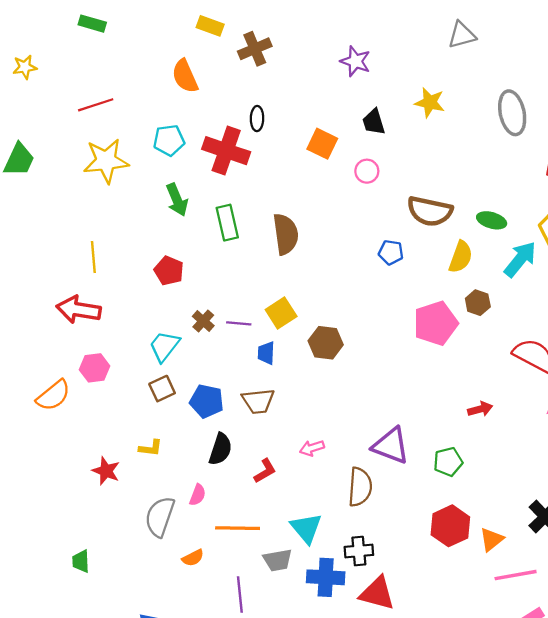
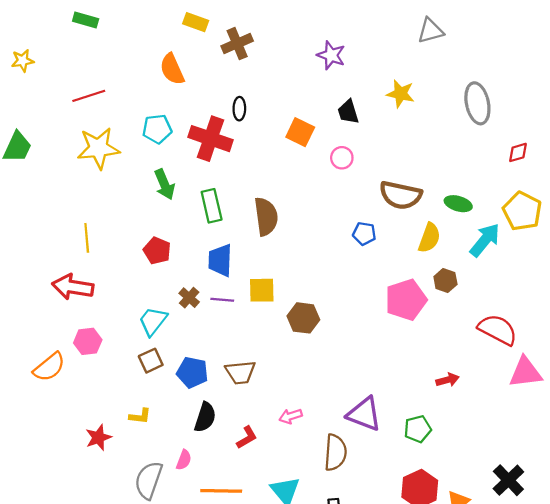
yellow square: (281, 313) -> (262, 290), turned 32
blue trapezoid: (266, 353) -> (220, 260), moved, size x1.5
red star: (106, 471) -> (98, 437), turned 30

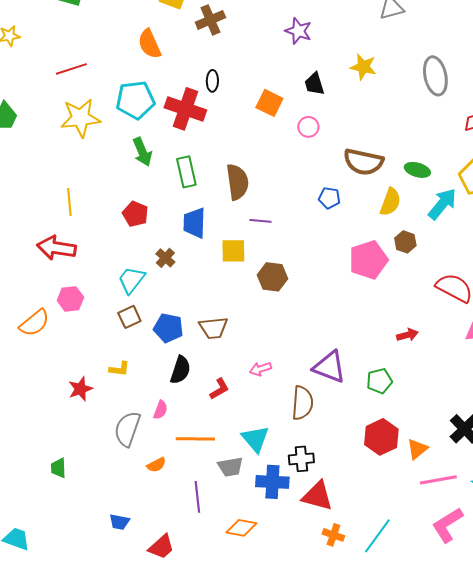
cyan pentagon: (157, 129) -> (135, 100), size x1.4
purple line: (222, 300) -> (260, 221), moved

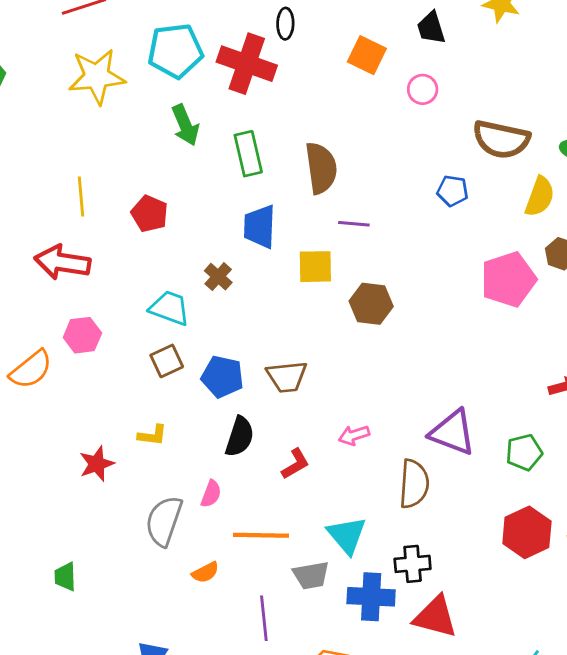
red pentagon: (135, 214) -> (150, 214), moved
cyan trapezoid: (131, 280) -> (170, 308), turned 72

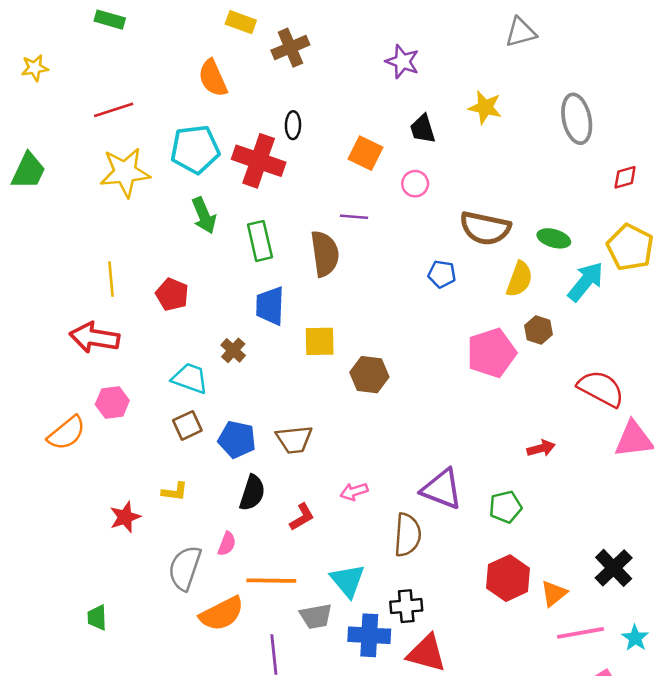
purple line: (354, 224) -> (354, 217), moved
orange semicircle: (205, 572) -> (222, 614), size x1.8

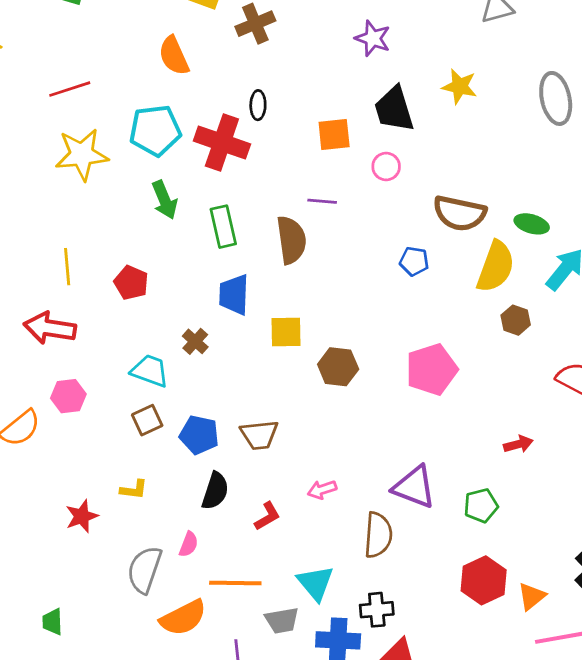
black trapezoid: (423, 129) -> (394, 109), size x1.5
orange square: (365, 153) -> (334, 134), turned -32
yellow semicircle: (519, 279) -> (496, 267), size x1.4
pink pentagon: (491, 353) -> (432, 369), moved

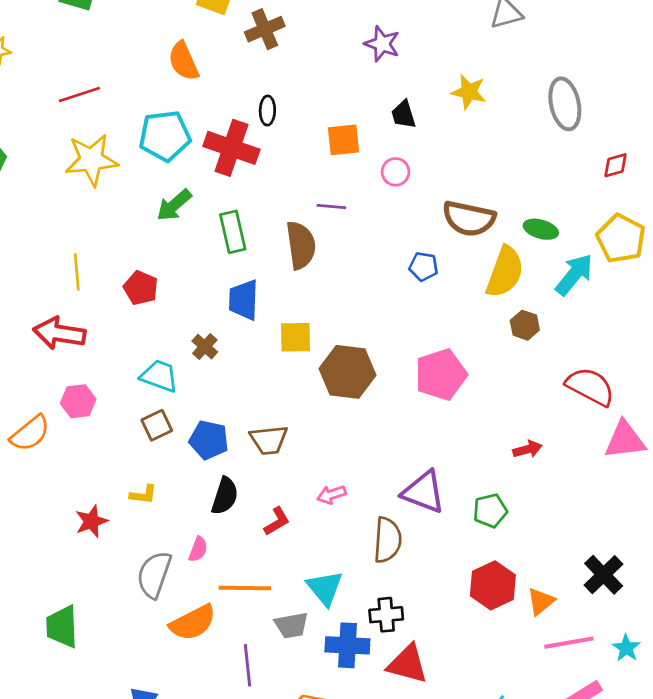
black trapezoid: (394, 109) -> (403, 115), size x0.6
green arrow: (165, 200) -> (174, 205), turned 72
brown hexagon: (338, 367) -> (347, 372), size x1.4
green trapezoid: (52, 622) -> (62, 627), size x1.6

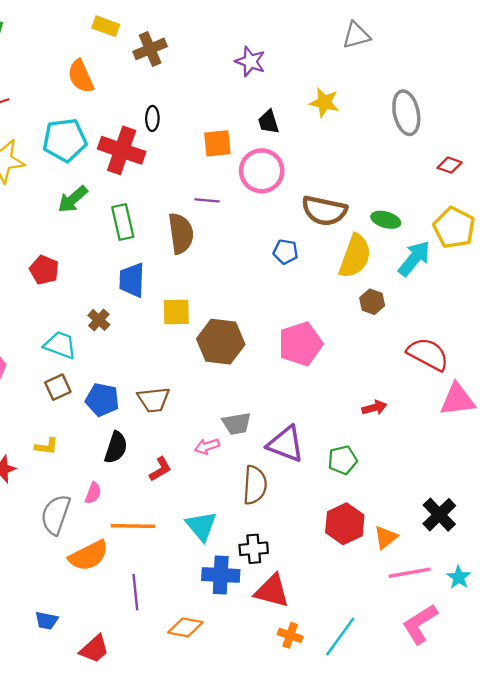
red diamond: (616, 165) -> (450, 165), turned 35
pink circle: (395, 172) -> (262, 171), size x1.8
gray trapezoid: (291, 625) -> (237, 424), moved

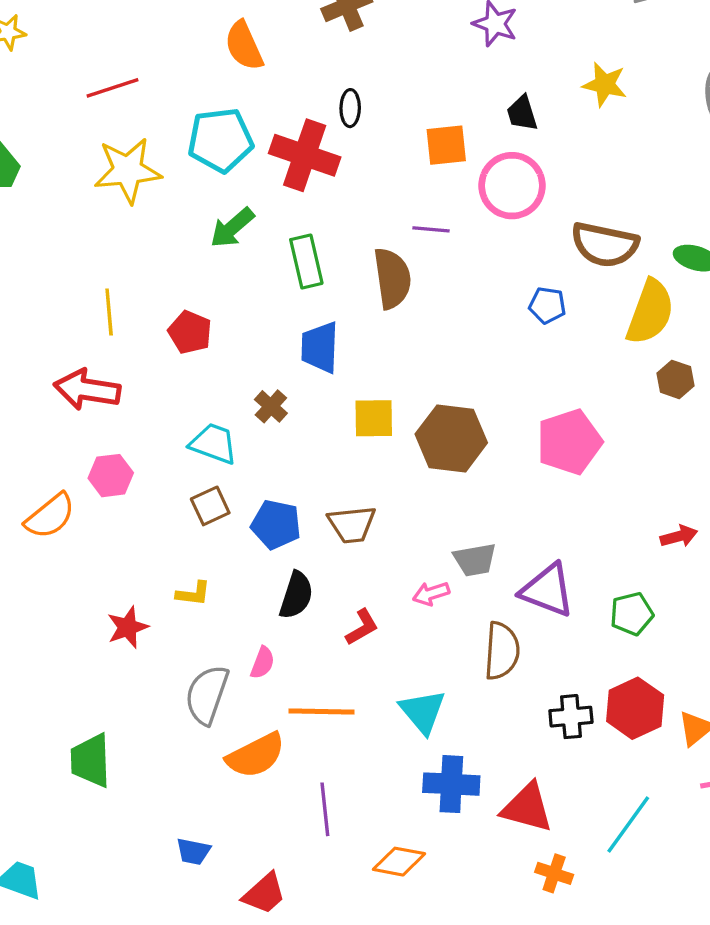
yellow square: (176, 312) -> (374, 418), moved
black cross: (254, 549) -> (571, 717), moved
cyan line: (340, 636) -> (628, 824), moved

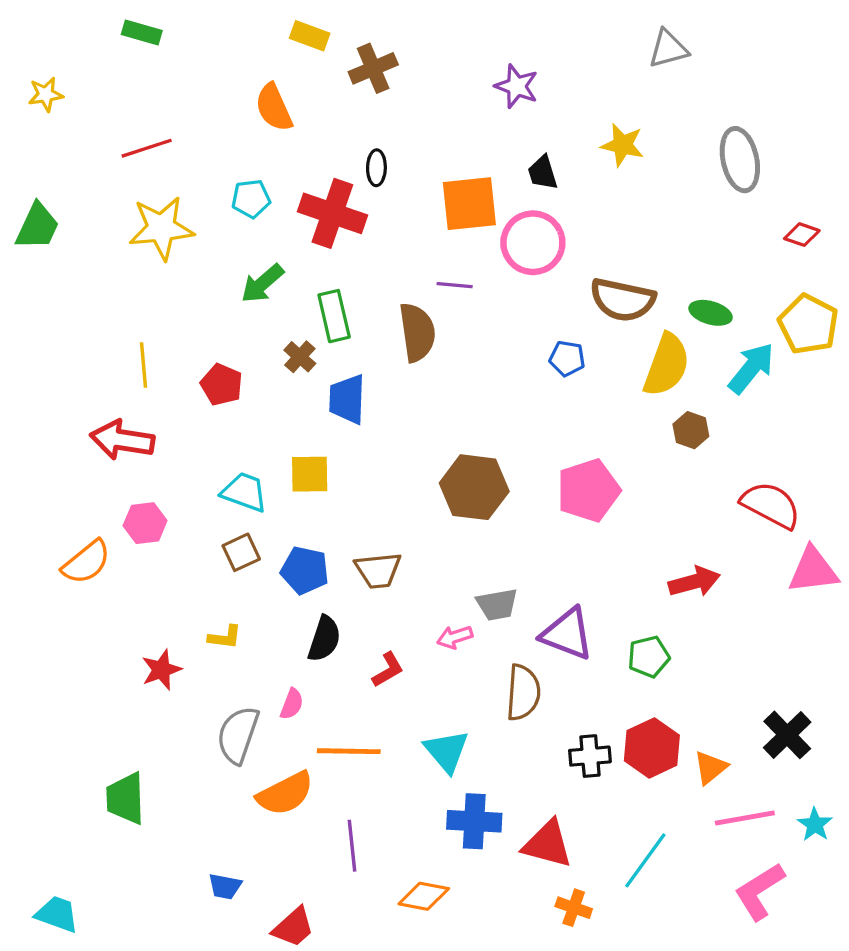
cyan pentagon: (220, 140) -> (251, 199), size x0.6
orange square: (446, 145) -> (469, 204), size x1.4
brown cross: (271, 406) -> (300, 357), moved
yellow square: (374, 418) -> (310, 474), moved
red arrow: (679, 536) -> (694, 582), size x1.4

